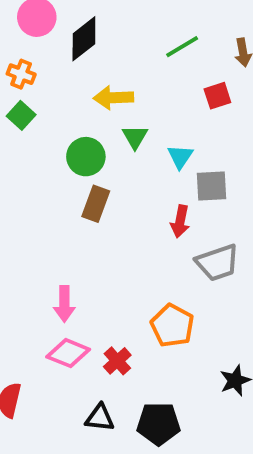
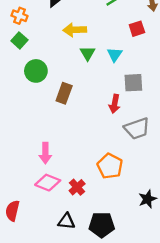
green circle: (86, 157) -> (36, 71), moved
cyan triangle: (180, 157) -> (115, 55), moved

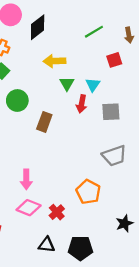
red arrow: (115, 104) -> (82, 104), moved

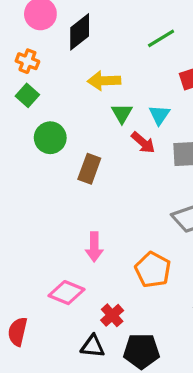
red arrow: (82, 104) -> (143, 143), turned -60
pink arrow: (26, 179) -> (94, 247), moved
red cross: (57, 212) -> (112, 315), moved

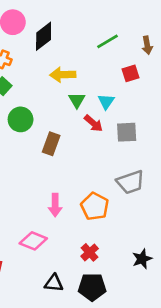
orange pentagon: (153, 270) -> (95, 206), moved
red cross: (112, 315) -> (90, 252), moved

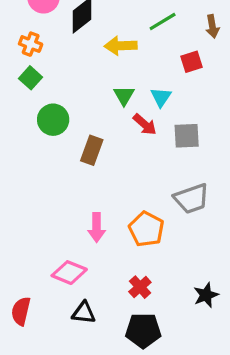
yellow arrow: (63, 75) -> (121, 46), moved
black triangle: (54, 283) -> (84, 313), moved

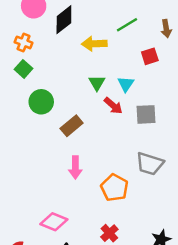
brown rectangle: (92, 150) -> (72, 126), turned 30
gray trapezoid: (191, 199) -> (150, 164), turned 36
pink arrow: (97, 227) -> (75, 167), moved

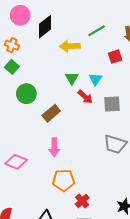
orange pentagon: (114, 188) -> (64, 180), moved, turned -30
pink diamond: (54, 222) -> (16, 162), moved

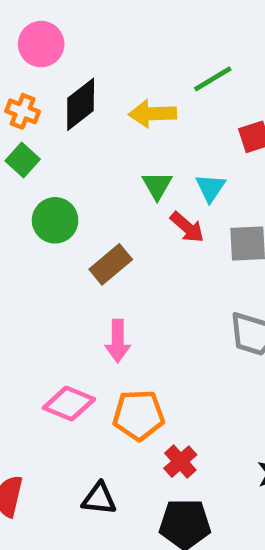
black diamond: (45, 27) -> (81, 104), moved
pink diamond: (16, 162) -> (69, 404), moved

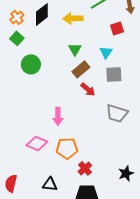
orange cross: (23, 111) -> (17, 17), turned 32
cyan triangle: (210, 188) -> (106, 52), moved
red arrow: (187, 227) -> (88, 89), moved
brown rectangle: (111, 264) -> (81, 69), moved

